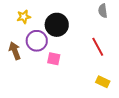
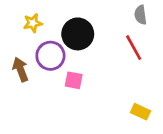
red line: (98, 47) -> (134, 48), moved

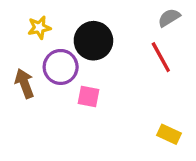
gray semicircle: (140, 15) -> (169, 18), turned 66

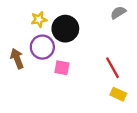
yellow star: (39, 28) -> (39, 19), moved
red line: (161, 57) -> (112, 68), moved

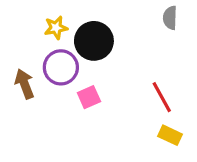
gray semicircle: (118, 13) -> (170, 18), turned -56
pink square: (62, 68) -> (89, 97), turned -35

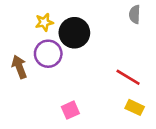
pink square: (89, 97) -> (70, 110), moved
red line: (162, 97) -> (128, 77), turned -30

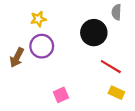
black circle: (74, 33) -> (94, 33), moved
brown arrow: (19, 67) -> (17, 57), turned -132

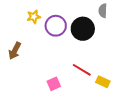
purple circle: (42, 46) -> (56, 26), moved
red line: (111, 67) -> (82, 70), moved

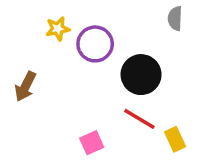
black circle: (83, 29) -> (141, 75), moved
yellow rectangle: (103, 82) -> (175, 139), turned 40

